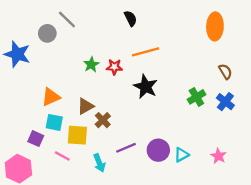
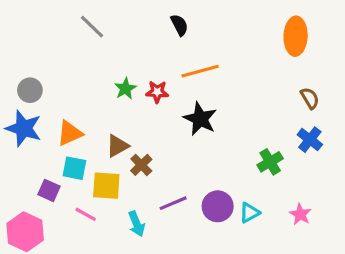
gray circle: (47, 33) -> (30, 90), moved
blue star: (17, 54) -> (24, 128), moved
green cross: (196, 97) -> (270, 162), moved

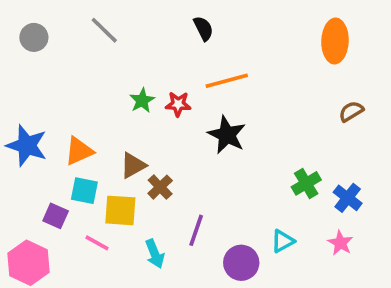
gray circle: (30, 90) -> (34, 37), moved
brown semicircle: (310, 98) -> (351, 111), turned -90
blue cross: (310, 140) -> (348, 198), moved
purple line: (173, 203) -> (196, 230), turned -48
purple circle: (218, 206) -> (241, 263), moved

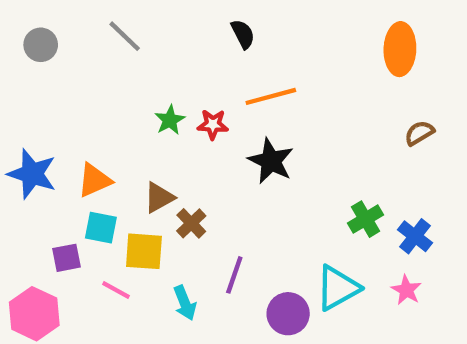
purple square: (56, 216) -> (67, 258), turned -35
cyan triangle: (283, 241) -> (338, 288), size x1.6

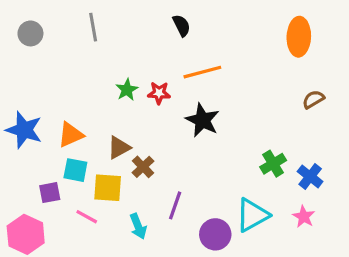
gray line: (125, 36) -> (93, 27), turned 36

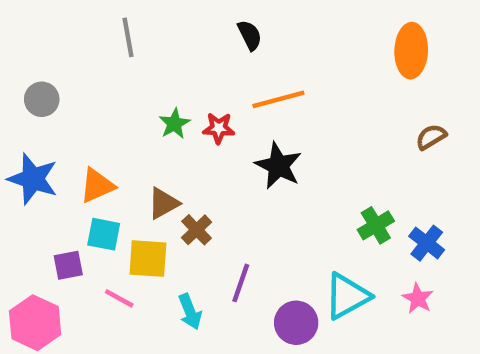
gray circle: (30, 33) -> (42, 99), moved

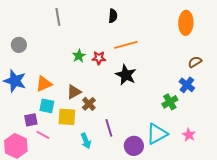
black semicircle: (250, 35) -> (113, 16), turned 32
blue cross: (427, 243) -> (187, 85), moved
purple line: (241, 283) -> (109, 128), turned -36
pink line: (119, 298) -> (43, 135), moved

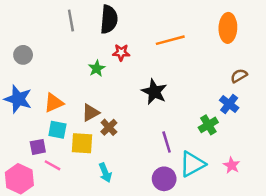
black semicircle: (113, 16) -> (109, 19), moved, size x1.6
orange line: (126, 45) -> (170, 40), moved
red star: (99, 58) -> (121, 52), moved
purple line: (109, 128) -> (167, 142), moved

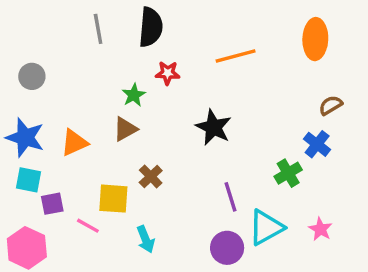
brown triangle: (91, 113) -> (125, 129), moved
cyan square: (57, 130) -> (28, 180), moved
pink line: (52, 165) -> (88, 226), moved

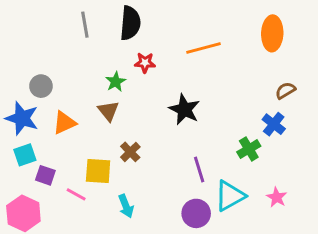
gray circle: (32, 76) -> (41, 86), moved
brown triangle: (125, 129) -> (108, 111), turned -40
cyan square: (28, 180) -> (25, 155), turned -30
purple square: (52, 204) -> (45, 175), turned 30

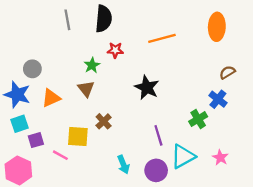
purple square: (45, 175) -> (36, 140), turned -35
cyan arrow: (126, 206) -> (123, 165), moved

